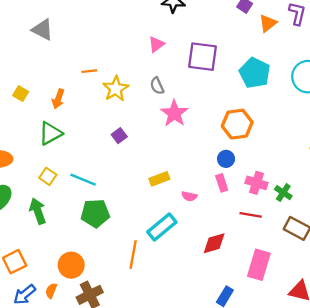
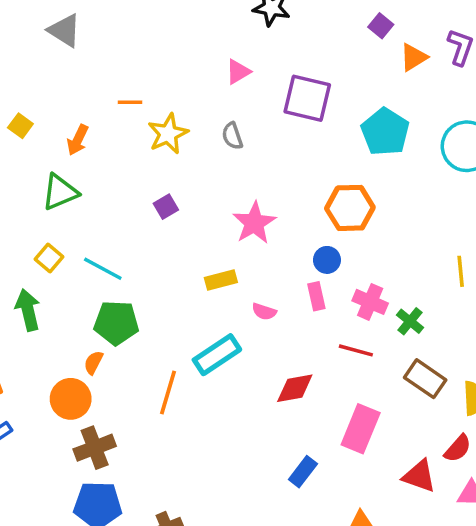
pink star: (174, 113) -> (254, 223), moved
orange semicircle: (51, 291) -> (93, 363), moved

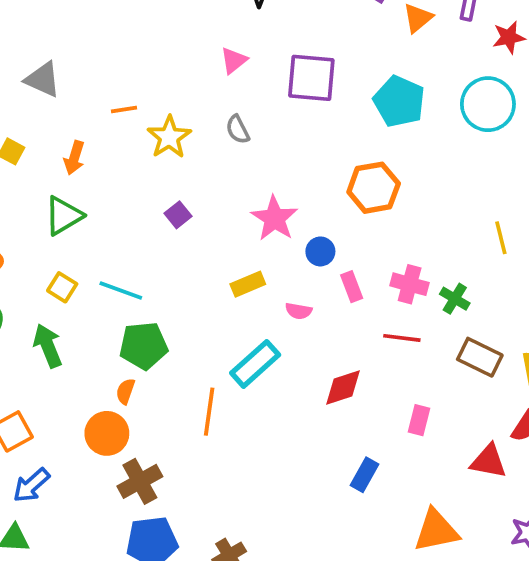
gray triangle: (65, 31) -> (43, 79), moved
blue circle: (327, 260) -> (320, 251), moved
pink rectangle: (361, 429) -> (419, 420), size x0.6

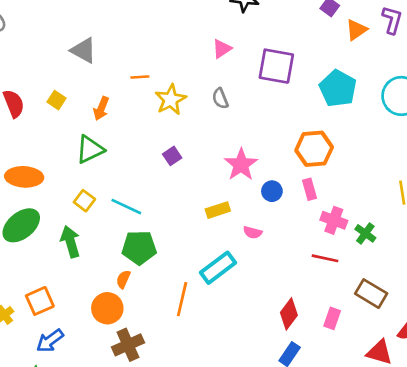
pink rectangle: (352, 287) -> (309, 189), moved
brown rectangle: (480, 357) -> (371, 294), moved
red diamond: (343, 387) -> (289, 314), moved, turned -40

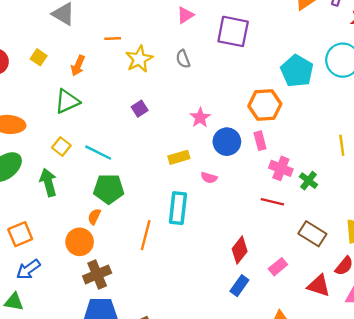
cyan pentagon: (338, 88) -> (297, 71), moved
pink star: (241, 165) -> (200, 118), size x0.7
blue circle: (272, 191) -> (227, 142), size x1.5
cyan rectangle: (218, 268) -> (178, 208), turned -48
pink rectangle: (332, 318) -> (278, 267), moved, turned 30

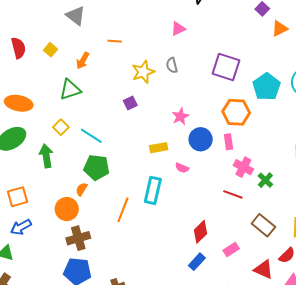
purple square: (233, 31) -> (226, 67), moved
yellow star: (139, 59) -> (143, 72), moved

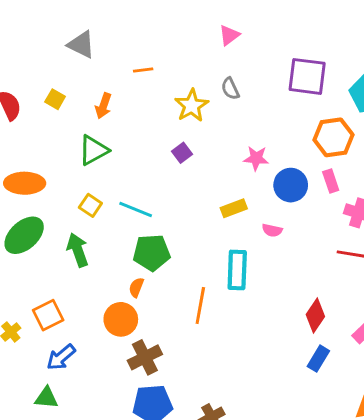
pink star: (180, 116) -> (256, 158), turned -30

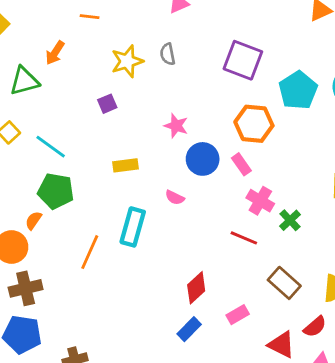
orange arrow: (103, 106) -> (55, 53), moved
pink rectangle: (331, 181) -> (241, 164), turned -30
yellow rectangle: (234, 208) -> (126, 165), moved

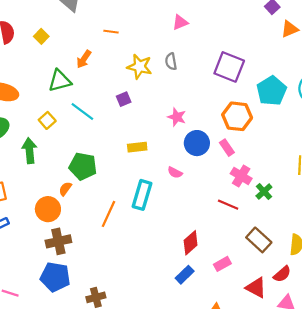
yellow star: (127, 61) -> (140, 67), turned 30
cyan line: (51, 147) -> (82, 112), moved

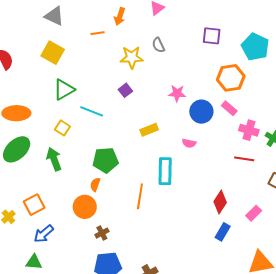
yellow square: (41, 36) -> (53, 53), moved, size x1.6
orange arrow: (84, 59) -> (120, 16), moved
purple square: (229, 67) -> (212, 36), size x0.7
brown cross: (58, 241) -> (102, 233), size x0.6

